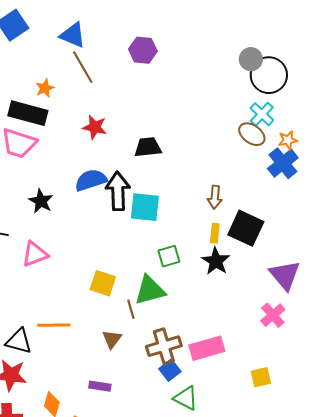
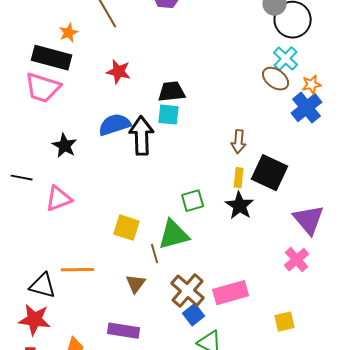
cyan square: (145, 207) -> (169, 115), moved, size x0.7
brown cross: (164, 346) -> (188, 291), turned -32
purple rectangle: (100, 386) -> (124, 331), size x1.4

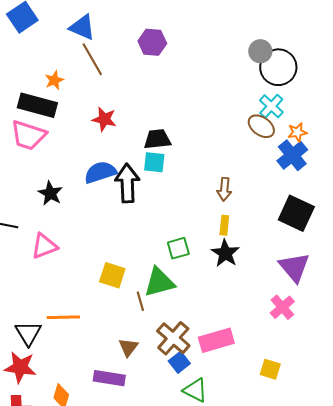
black square: (270, 173) -> (296, 213), moved
brown triangle: (136, 284) -> (128, 347), moved
black triangle: (43, 286) -> (28, 333), turned 44
yellow square: (285, 322) -> (270, 369), turned 30

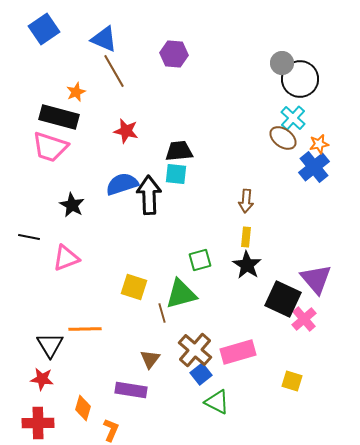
black square: (296, 213) -> (283, 299), moved
red star: (20, 367) -> (42, 379), size x0.7

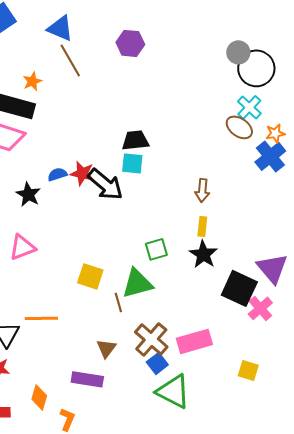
red star: (126, 131) -> (82, 173), moved
blue semicircle: (122, 184) -> (57, 174), moved, size x0.6
black arrow: (149, 195) -> (105, 184), turned 132
green triangle: (217, 402) -> (173, 391), size x1.4

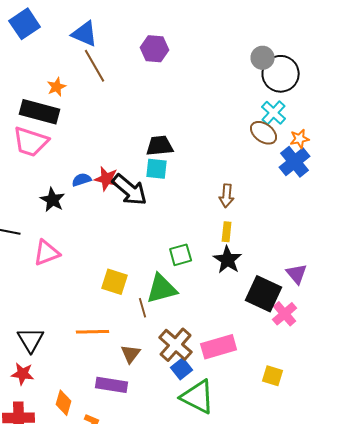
purple triangle: (272, 268) -> (297, 274), size x0.7
orange line: (41, 318) -> (93, 332), moved

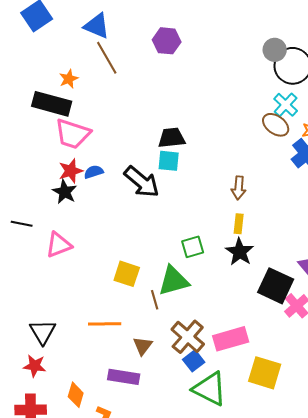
pink trapezoid: (31, 142) -> (73, 134), moved
red star: (107, 179) -> (71, 171), moved, turned -30
yellow square: (273, 376) -> (265, 373), moved, size x1.6

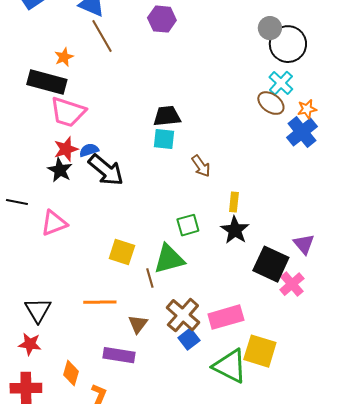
black arrow: (142, 182) -> (106, 170), moved
brown arrow: (239, 188) -> (201, 166), moved, turned -40
green triangle: (210, 389) -> (230, 366), moved

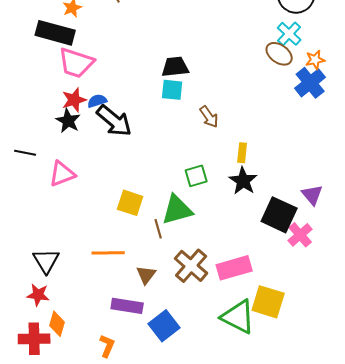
blue square: (189, 339) -> (164, 326), moved, size x1.4
orange diamond: (71, 373) -> (57, 324), moved

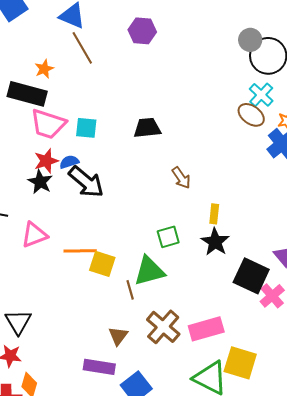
cyan square: (172, 90) -> (86, 128), moved
orange line: (108, 253) -> (80, 251), moved

